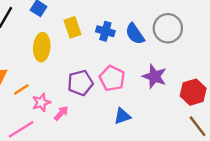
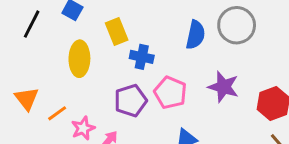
blue cross: (105, 31) -> (142, 57), moved
blue semicircle: (135, 34) -> (195, 35), turned -130

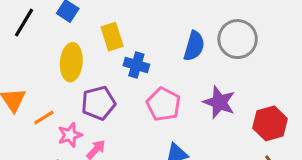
purple pentagon: (131, 101) -> (98, 103), moved

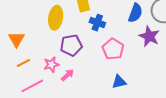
purple star: (219, 102) -> (149, 36), moved
orange line: (44, 117) -> (23, 63), moved

